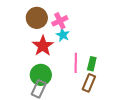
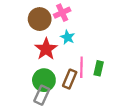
pink cross: (60, 21) -> (62, 13), moved
brown rectangle: (89, 83) -> (70, 79), moved

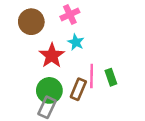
brown circle: (40, 19) -> (31, 22), moved
green rectangle: (99, 68) -> (111, 77), turned -32

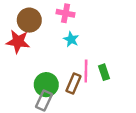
pink cross: (70, 14) -> (66, 13), turned 36
red star: (52, 55) -> (18, 42), moved, turned -30

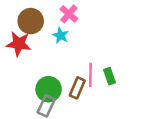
pink cross: (66, 13) -> (69, 14), turned 30
cyan star: (71, 39) -> (61, 35), moved

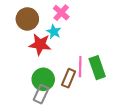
red star: (19, 44) -> (40, 44), moved
green rectangle: (110, 76) -> (97, 68), size x1.5

